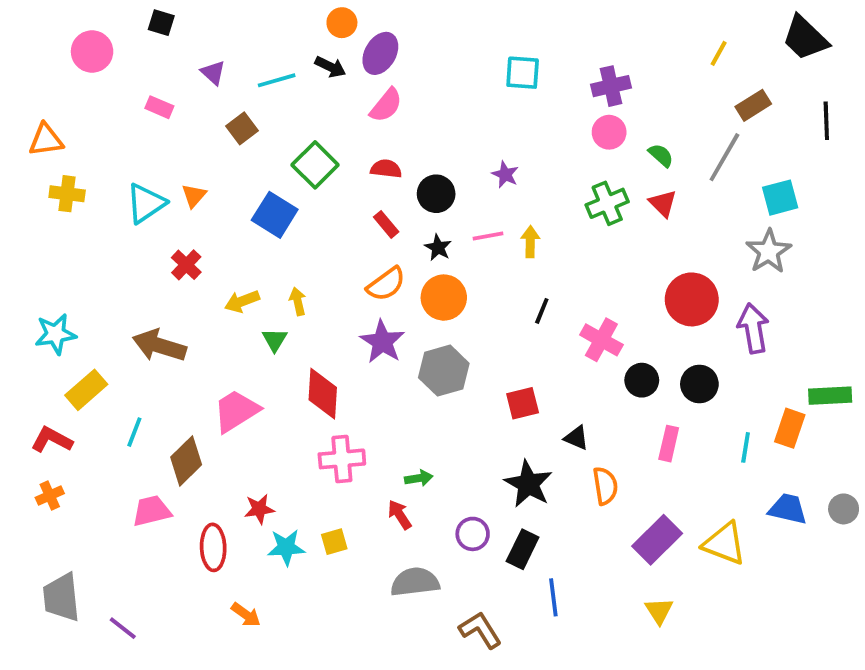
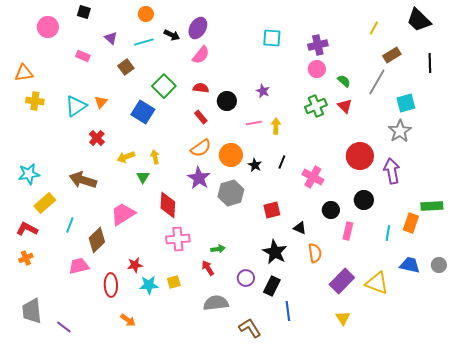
orange circle: (342, 23) -> (146, 14), moved
black star: (438, 248) -> (255, 165), moved
black circle: (642, 380) -> (331, 210), moved

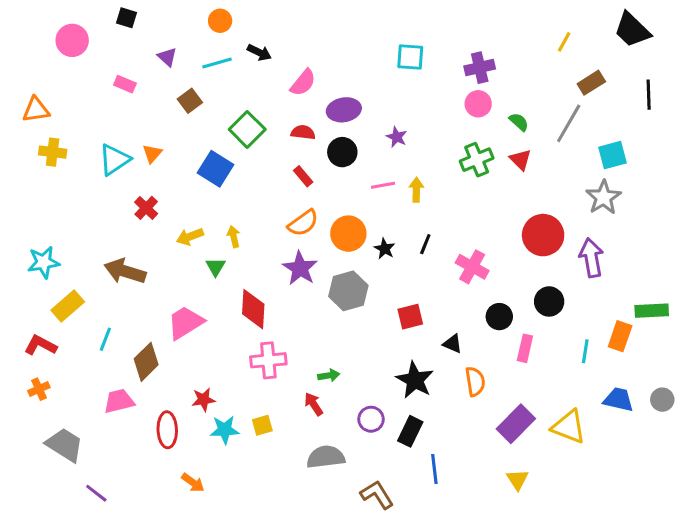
purple ellipse: (198, 28) -> (344, 110), moved, turned 50
gray trapezoid: (32, 311) -> (65, 445), moved, turned 128

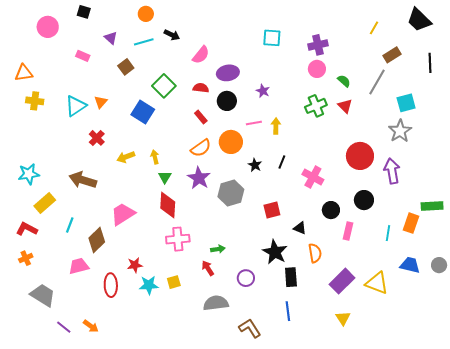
orange circle: (348, 234) -> (231, 142), moved
green triangle: (216, 267) -> (165, 177), moved
black rectangle: (410, 431) -> (291, 277), moved, turned -30
orange arrow: (193, 483) -> (91, 326), moved

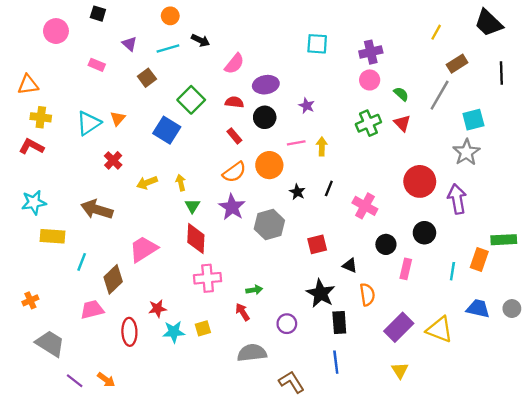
yellow rectangle: (45, 203) -> (52, 236), turned 45
red L-shape: (27, 229) -> (31, 146), moved

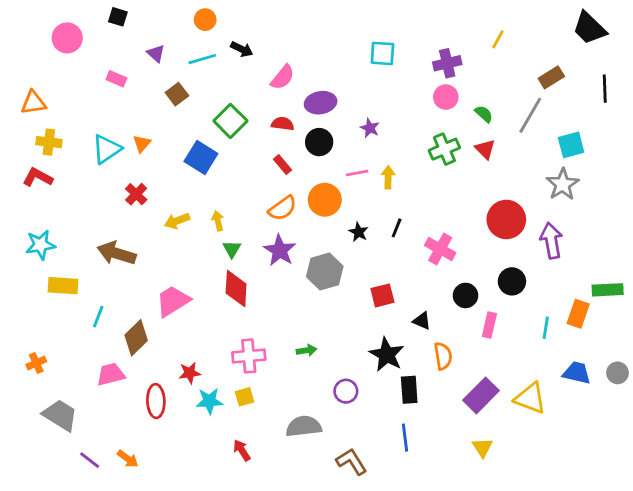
yellow line: (436, 32) -> (498, 39), moved
pink cross: (208, 278) -> (249, 356), moved
red arrow: (243, 312) -> (242, 450), moved

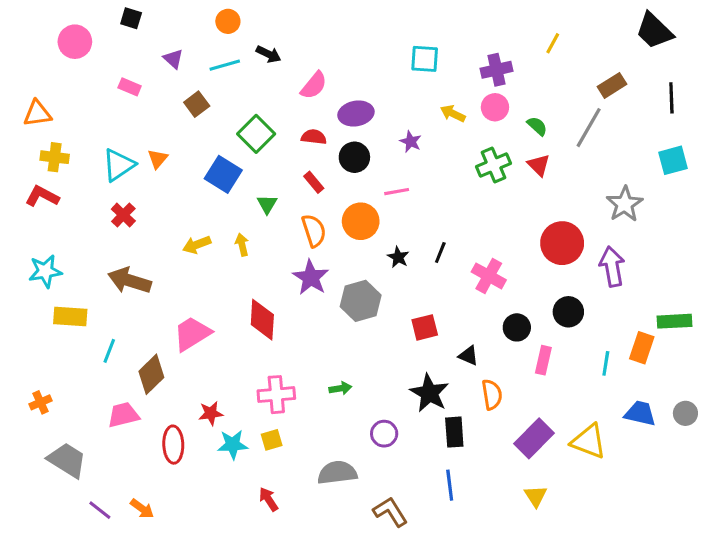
cyan square: (571, 145) -> (673, 160), moved
yellow arrow: (388, 177) -> (453, 113), moved, turned -65
red cross: (136, 194) -> (123, 215), moved
orange semicircle: (283, 208) -> (314, 231), turned -72
green triangle: (232, 249) -> (267, 204), moved

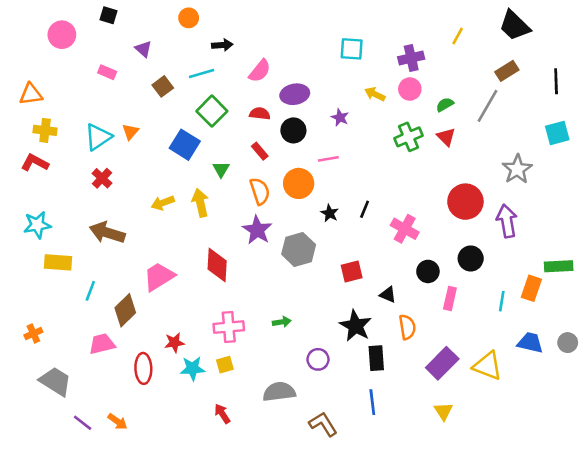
black trapezoid: (654, 31) -> (515, 26), moved
black arrow: (269, 54) -> (222, 45), turned -30
cyan line: (225, 65) -> (202, 74), moved
green semicircle: (537, 126) -> (445, 105), turned -72
yellow arrow: (242, 245) -> (200, 203), size x1.5

